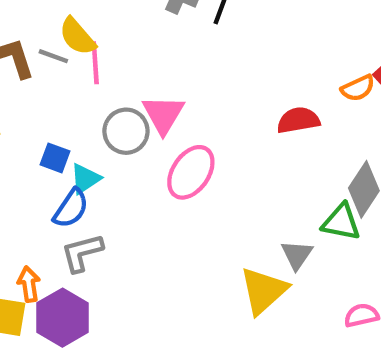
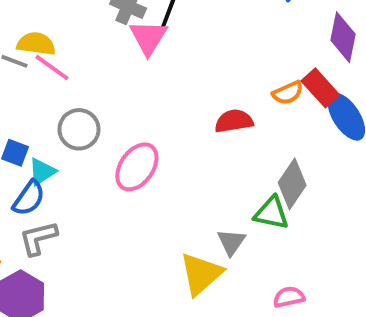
yellow semicircle: (77, 36) -> (36, 44), turned 138
pink line: (95, 63) -> (52, 68), turned -51
pink triangle: (163, 114) -> (148, 37), moved

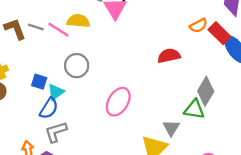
yellow semicircle: (36, 44) -> (78, 21), moved
orange semicircle: (288, 93) -> (198, 26), moved
pink ellipse: (137, 167) -> (118, 102), moved

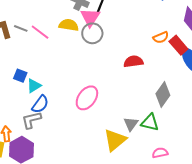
yellow semicircle: (78, 21) -> (69, 25), moved
gray circle: (77, 66) -> (92, 33), moved
blue semicircle: (49, 108) -> (40, 104), moved
green triangle: (194, 109) -> (150, 122), moved

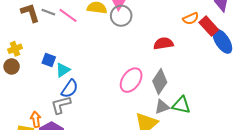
gray diamond: (163, 94) -> (160, 82), moved
pink ellipse: (87, 98) -> (131, 80), moved
gray triangle: (131, 124) -> (162, 107), turned 35

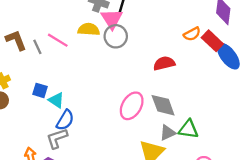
gray line: (48, 12) -> (37, 47), moved, turned 48
cyan triangle: (63, 70) -> (56, 100), turned -49
gray diamond: (160, 82) -> (163, 105), turned -50

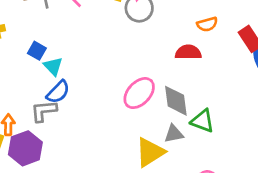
orange semicircle: (192, 34) -> (207, 24), moved
green triangle: (188, 129) -> (202, 121), moved

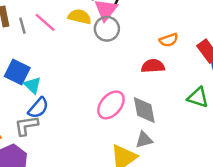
blue square: (37, 51) -> (17, 72), size x1.5
green triangle: (202, 121) -> (198, 97), moved

